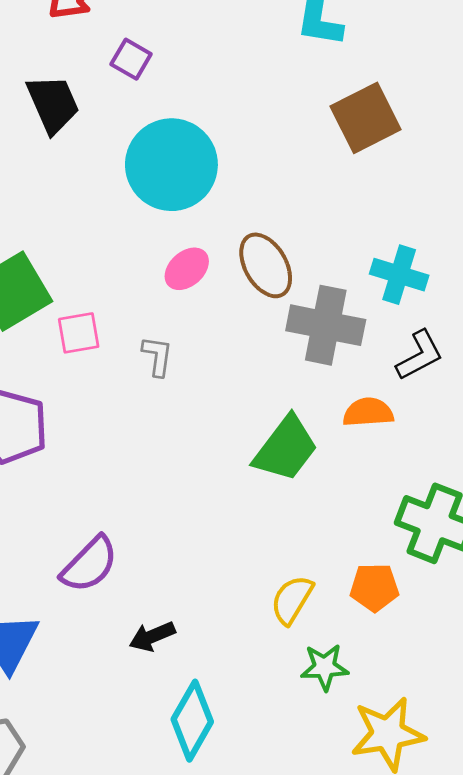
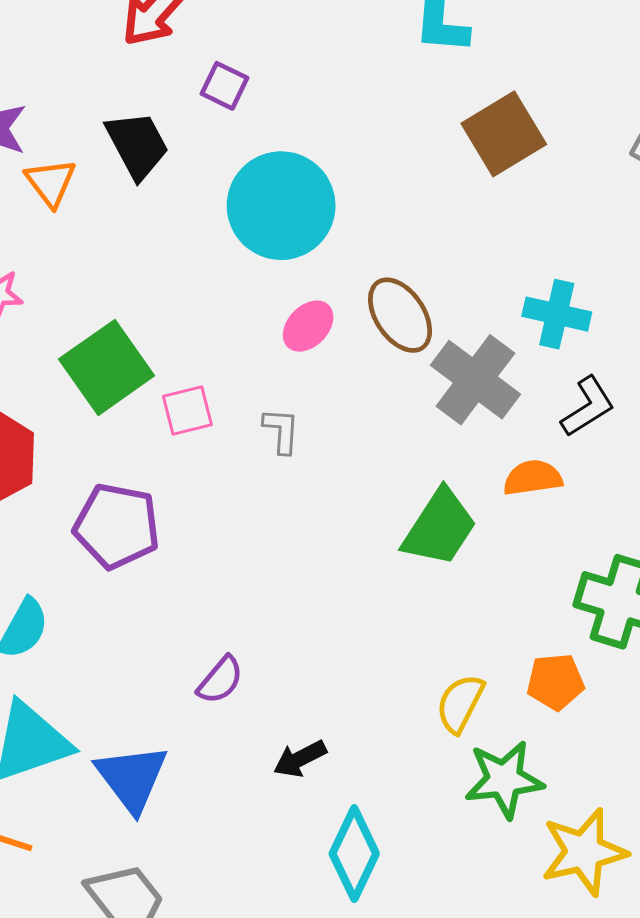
gray cross: (326, 325) -> (475, 380), turned 30
purple semicircle: (89, 564) -> (220, 680), size x0.7
green star: (325, 667) -> (504, 779), size x1.4

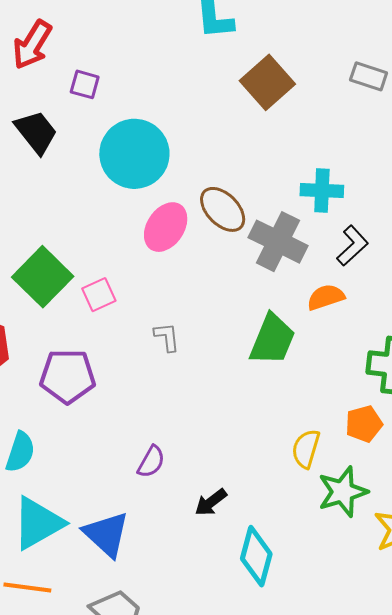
pink ellipse: (308, 326) -> (166, 227), size x1.4
gray L-shape: (281, 431) -> (167, 337), moved

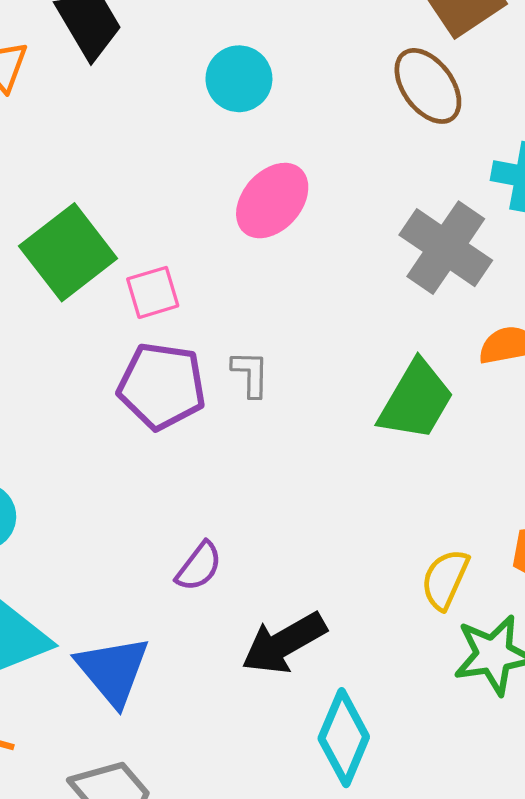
cyan circle: (134, 154) -> (239, 79), size x0.6
brown ellipse: (223, 209) -> (428, 86), moved
purple pentagon: (68, 376) -> (162, 386), moved
black arrow: (211, 502) -> (284, 643), size x1.6

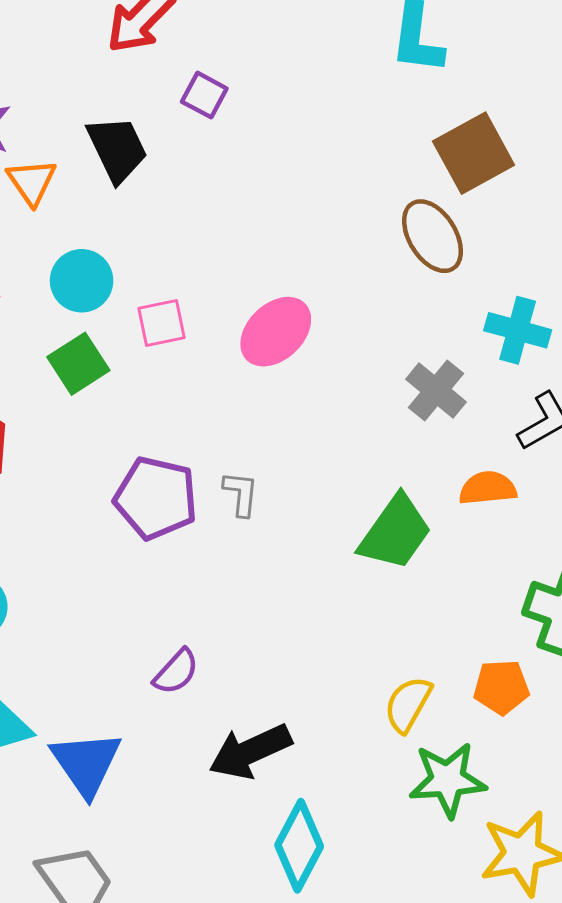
cyan circle: (239, 79) -> (82, 281), moved
gray cross: (446, 248) -> (436, 391), size x0.7
green square: (68, 252) -> (78, 364), size x0.7
pink square: (153, 292) -> (162, 323), moved

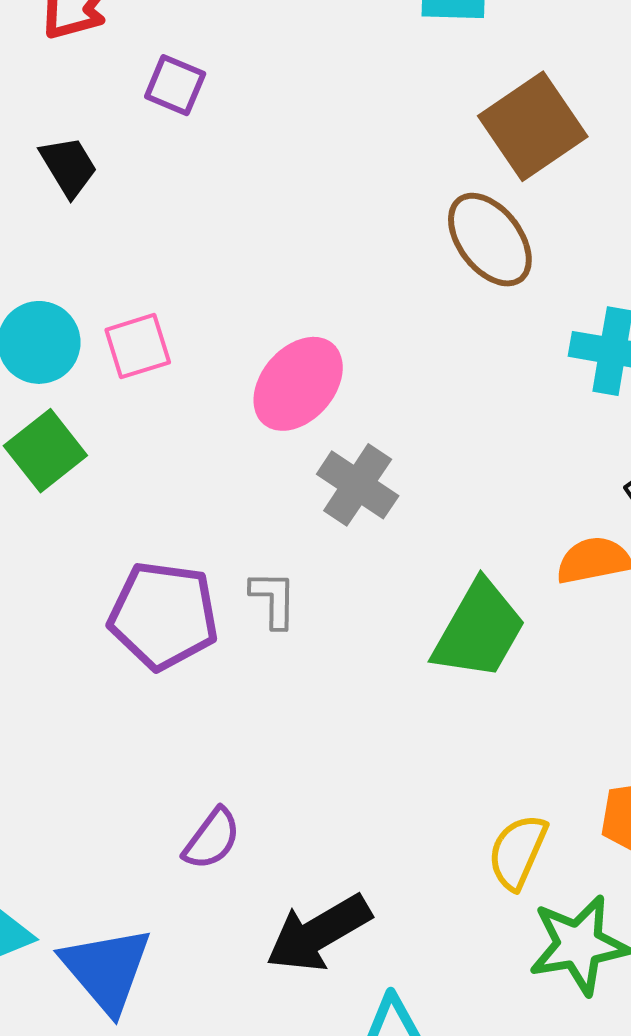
black trapezoid: (117, 149) -> (69, 166), size x0.7
pink square: (162, 323) -> (138, 346), moved
gray cross: (436, 391) -> (358, 485), moved

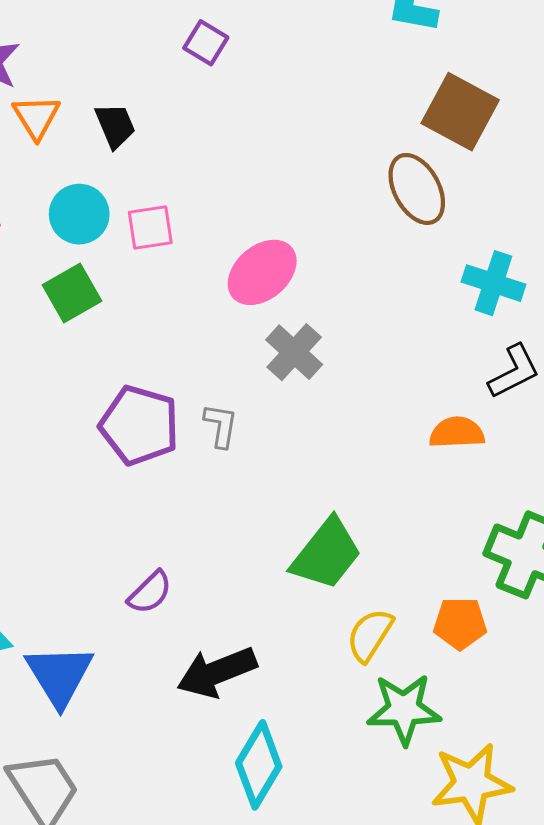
brown square: (533, 126) -> (460, 112), turned -36
black trapezoid: (69, 166) -> (115, 126), moved
green trapezoid: (479, 630) -> (326, 554), moved

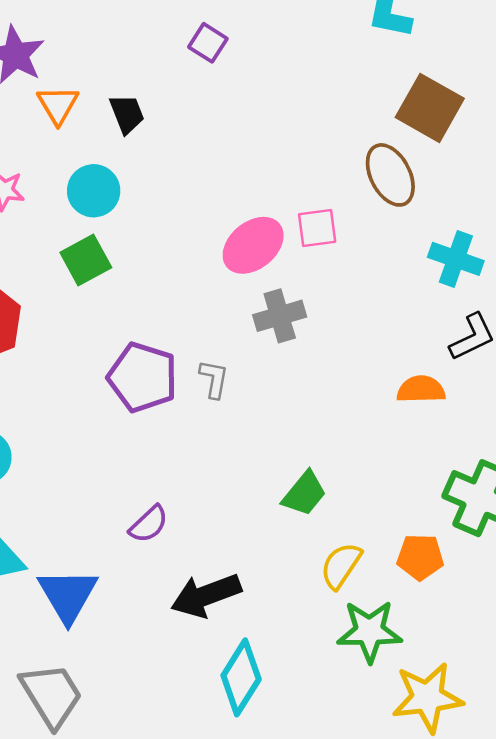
pink square: (150, 228) -> (317, 228), moved
gray cross: (294, 352) -> (280, 316), turned 30
green trapezoid: (326, 554) -> (304, 494), size x0.7

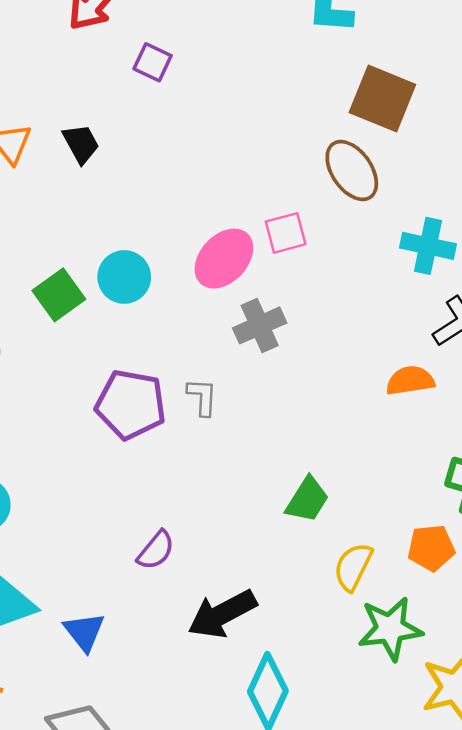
cyan circle: (94, 191) -> (124, 277), moved
blue triangle: (68, 595) -> (84, 632), size x0.7

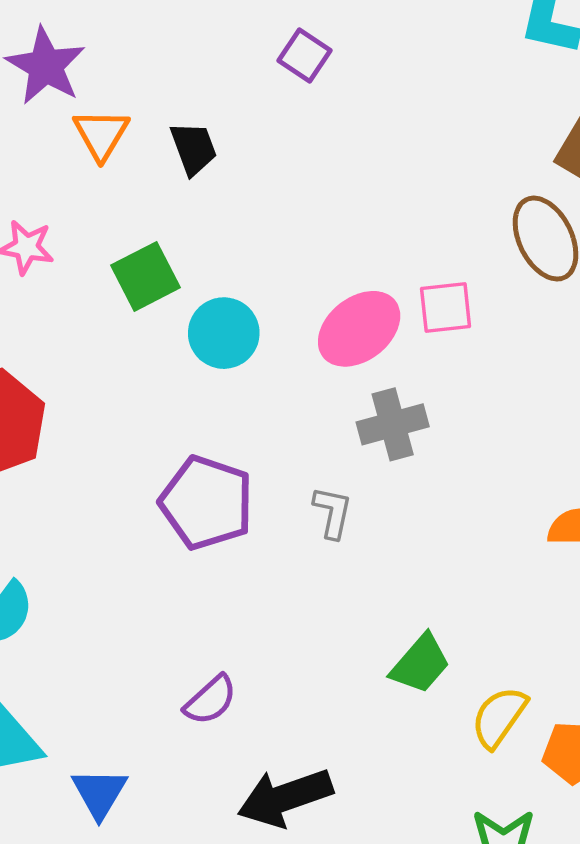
green square: (59, 295) -> (146, 276), moved
gray L-shape: (202, 397) -> (333, 512), moved
yellow semicircle: (353, 567) -> (499, 717), moved

